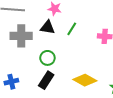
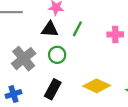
gray cross: (21, 36) -> (24, 59), moved, turned -35
green circle: (47, 58) -> (57, 55), moved

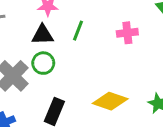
green circle: (57, 55) -> (43, 63), moved

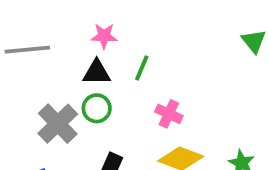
pink cross: (127, 33) -> (169, 114), moved, turned 30

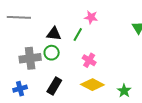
pink star: (104, 36) -> (91, 17), moved
gray cross: (58, 124) -> (30, 58), turned 30

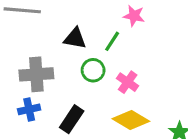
green circle: (52, 53) -> (93, 70), moved
blue cross: (20, 89) -> (29, 109), moved

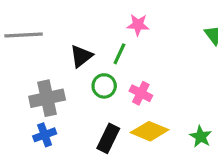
black triangle: (75, 38) -> (81, 56), turned -40
black rectangle: (72, 119) -> (108, 138), moved

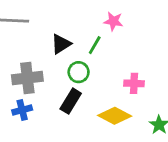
pink cross: (141, 93) -> (134, 83), moved, turned -30
black rectangle: (108, 138) -> (71, 101), moved

